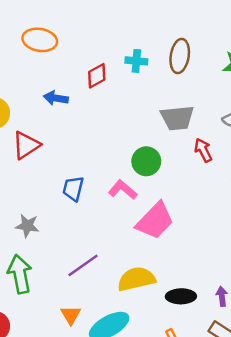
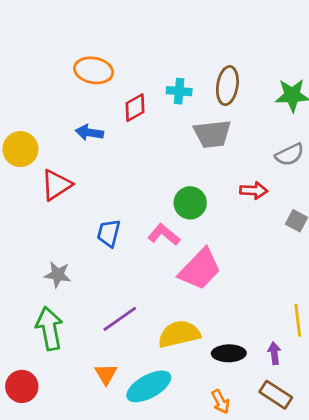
orange ellipse: (40, 40) -> (94, 70), moved
gray trapezoid: (177, 118) -> (212, 134), moved
red arrow: (203, 150) -> (254, 190), turned 120

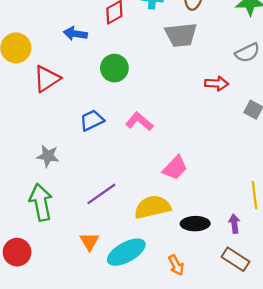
green circle: (190, 203) -> (114, 68), moved
blue trapezoid: (109, 233) -> (92, 120), turned 50
pink trapezoid: (200, 269) -> (175, 168), moved, size x0.7
orange arrow: (221, 402) -> (176, 265), moved

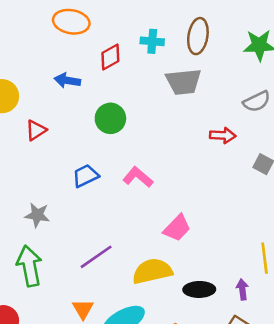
red triangle: (47, 79) -> (36, 130), size x0.7

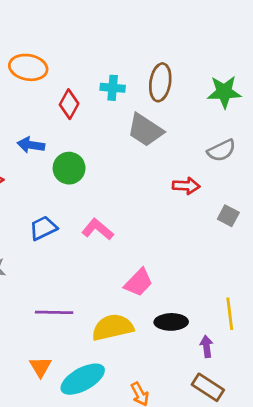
red diamond: (110, 57) -> (69, 104), turned -32
blue arrow: (67, 80) -> (31, 145), moved
gray trapezoid: (184, 82) -> (145, 130), turned 39
purple line: (96, 257) -> (54, 312), turned 36
black ellipse: (199, 289) -> (171, 322), moved

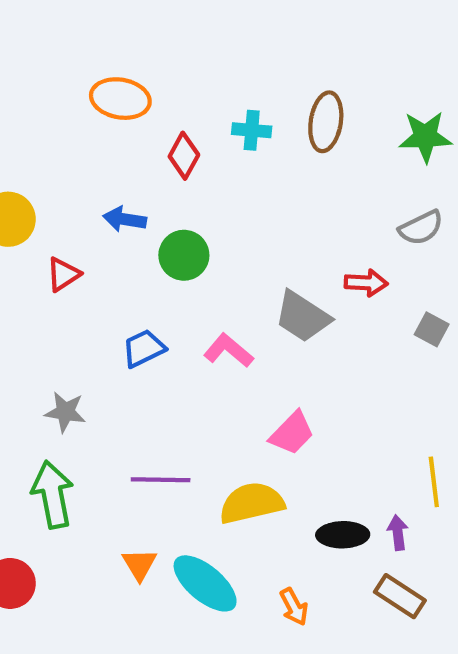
gray trapezoid: (145, 130) -> (302, 317), moved
black ellipse: (171, 322) -> (343, 535), moved
cyan ellipse: (83, 379) -> (205, 583), turned 69

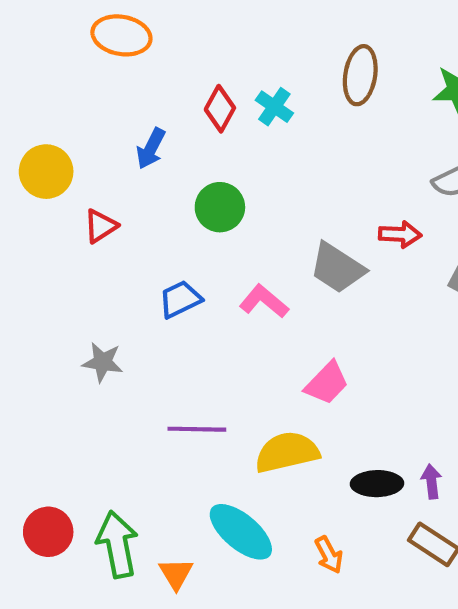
orange ellipse: (120, 99) -> (121, 35), moved
cyan cross: (252, 130) -> (274, 107), moved, turned 30
blue arrow: (125, 219) -> (151, 149), moved, turned -72
green arrow: (53, 495) -> (117, 544), moved
orange triangle: (139, 564) -> (176, 574), moved

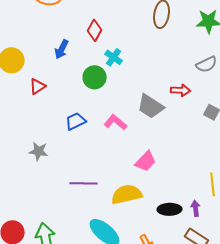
cyan cross: (274, 107) -> (114, 57), moved

